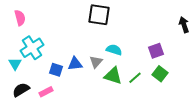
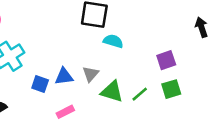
cyan semicircle: (114, 50) -> (113, 41), moved
green square: (160, 74) -> (171, 89), turned 35
pink rectangle: (46, 92) -> (65, 112), moved

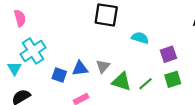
cyan semicircle: (113, 41) -> (140, 38), moved

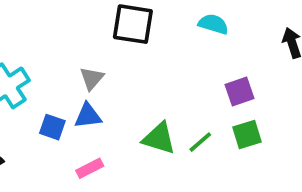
cyan semicircle: (140, 38) -> (213, 24), moved
gray triangle: (103, 66) -> (92, 78), moved

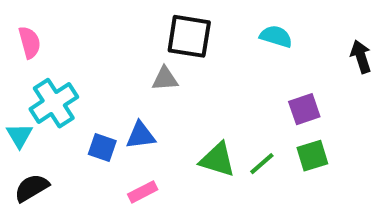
gray triangle: (92, 78) -> (165, 79), moved, turned 45

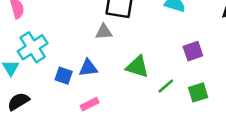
green square: (312, 156) -> (198, 92), moved
green triangle: (217, 160) -> (137, 67), moved

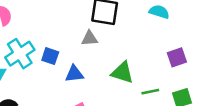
blue square: (64, 76) -> (50, 56), moved
green line: (166, 86) -> (150, 92), turned 30

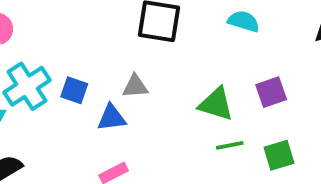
gray triangle: (89, 38) -> (135, 86), moved
green triangle: (122, 73) -> (216, 104), moved

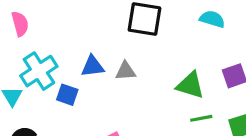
blue square: (74, 90) -> (67, 95), moved
blue triangle: (112, 118) -> (92, 66), moved

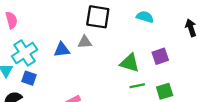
gray triangle: (126, 71) -> (85, 42), moved
blue square: (67, 95) -> (29, 78), moved

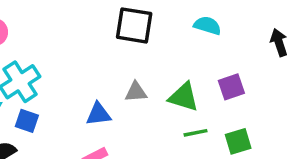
gray triangle: (85, 42) -> (136, 92), moved
blue triangle: (62, 50) -> (98, 114), moved

